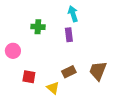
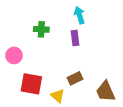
brown trapezoid: (98, 71) -> (106, 91), moved, turned -45
red square: (29, 77) -> (31, 84), size x1.5

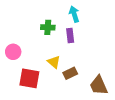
green cross: (41, 29) -> (48, 27), moved
yellow triangle: (58, 96) -> (54, 62), moved

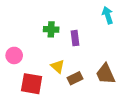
cyan arrow: (74, 14) -> (108, 15), moved
brown trapezoid: (99, 85) -> (105, 74), moved

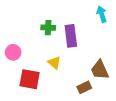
purple rectangle: (75, 38) -> (71, 36), size x1.5
brown rectangle: (75, 78) -> (84, 87), moved

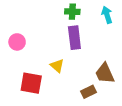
green cross: (48, 28) -> (72, 12), moved
pink circle: (13, 52) -> (17, 42), moved

